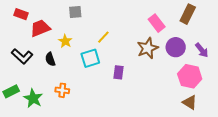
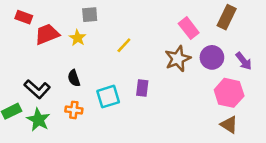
yellow star: (65, 41) -> (78, 38), moved
black L-shape: (22, 56) -> (37, 89), moved
cyan square: (90, 58) -> (108, 97), moved
black semicircle: (50, 59) -> (74, 78), moved

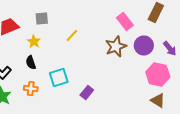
gray square: (90, 15) -> (42, 18), moved
yellow star: (78, 38) -> (34, 42), moved
purple rectangle: (142, 88) -> (87, 92), moved, turned 32

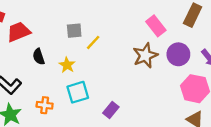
gray square: (42, 18) -> (74, 31), moved
yellow star: (34, 42) -> (67, 65), moved
black semicircle: (31, 62) -> (39, 57), moved

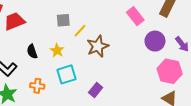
brown star: (145, 55) -> (98, 46), moved
black semicircle: (39, 57) -> (32, 51), moved

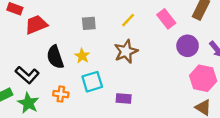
yellow line: (80, 31) -> (128, 20), moved
black semicircle: (32, 51) -> (55, 57), size x1.5
purple rectangle: (96, 90) -> (124, 99), turned 56

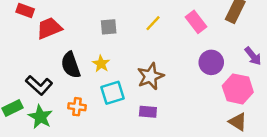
purple circle: (188, 46) -> (211, 62), moved
brown star: (126, 51) -> (150, 76), moved

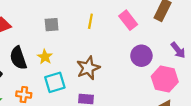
yellow line: (153, 23) -> (90, 21), turned -32

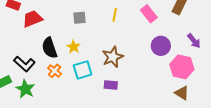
orange cross: (24, 95) -> (54, 71), moved, turned 32

